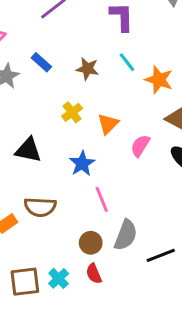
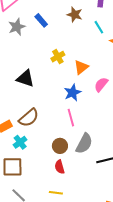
brown star: (87, 69) -> (75, 15), moved
blue star: (82, 163) -> (73, 93), moved
brown semicircle: (40, 207) -> (29, 118), turned -50
cyan cross: (59, 278) -> (20, 142), moved

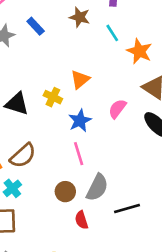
yellow cross: (58, 57) -> (53, 97), moved, turned -32
orange triangle: (81, 67) -> (80, 80), moved
red semicircle: (60, 167) -> (81, 220), moved

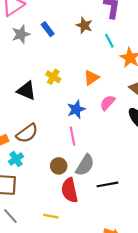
orange triangle: (80, 80) -> (91, 78), moved
yellow cross: (53, 97) -> (53, 77), moved
red semicircle: (81, 220) -> (70, 190), size x1.6

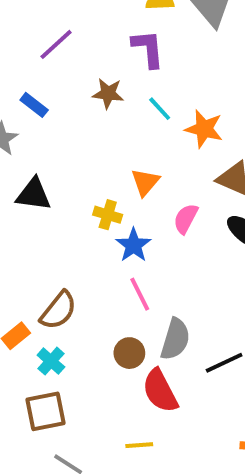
blue rectangle: (48, 29) -> (34, 105), moved
yellow cross: (53, 77) -> (108, 215), moved
black triangle: (26, 91) -> (34, 194), moved

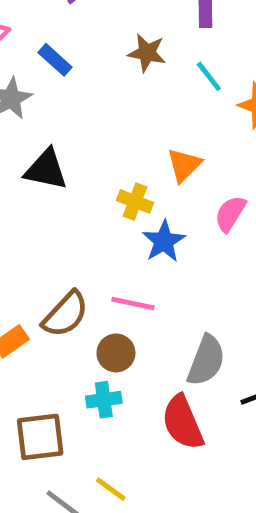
pink line: (140, 294) -> (133, 304), moved, turned -56
brown circle: (129, 353) -> (116, 353), moved
cyan cross: (51, 361) -> (104, 400), moved, turned 36
yellow line: (139, 445) -> (111, 489), moved, turned 36

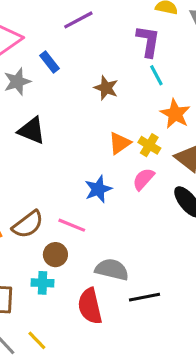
brown star: (147, 53) -> (106, 88), moved
cyan line: (209, 76) -> (156, 75), moved
yellow cross: (135, 201) -> (149, 145), moved
gray semicircle: (206, 361) -> (112, 269), turned -108

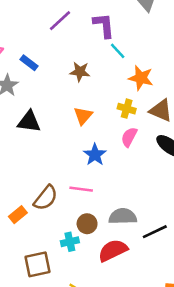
purple line: (78, 20) -> (60, 21), moved
orange triangle: (120, 143) -> (83, 116), moved
brown circle: (55, 255) -> (87, 224), moved
red semicircle: (90, 306) -> (113, 250), turned 92

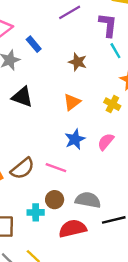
pink semicircle: (129, 137) -> (106, 142), moved

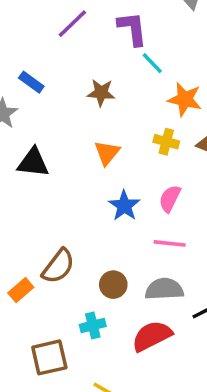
pink line: (56, 168) -> (170, 243), moved
brown circle: (55, 200) -> (113, 285), moved

